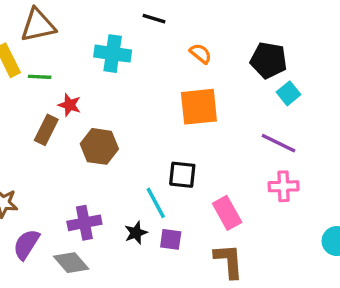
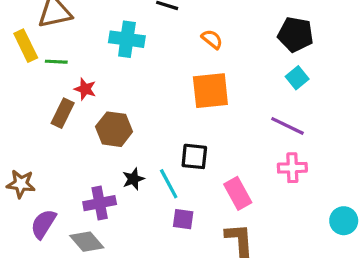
black pentagon: (269, 60) -> (296, 34), moved
black star: (136, 233) -> (133, 179), moved

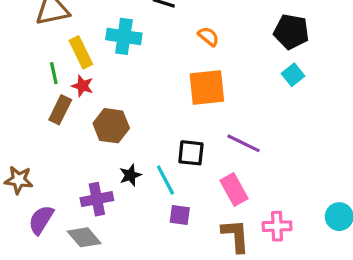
yellow rectangle: (26, 46) -> (81, 52), moved
green line: (56, 62) -> (54, 73), moved, turned 75
purple line: (288, 126) -> (244, 143), moved
pink cross: (292, 168) -> (277, 226), moved

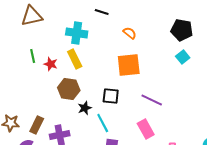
yellow rectangle: (81, 52) -> (75, 59), moved
brown rectangle: (60, 110) -> (37, 125), moved
black square: (191, 153) -> (111, 96), moved
black star: (130, 175) -> (85, 108), moved

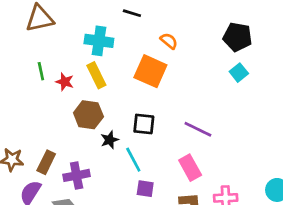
orange square: (129, 65) -> (150, 71), moved, turned 30

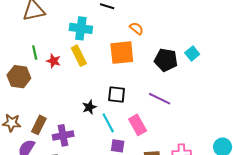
black pentagon: (237, 37) -> (166, 60), moved
orange square: (150, 71) -> (122, 53), turned -30
brown hexagon: (88, 115) -> (19, 77), moved
pink rectangle: (190, 168) -> (138, 125), moved

